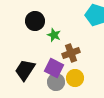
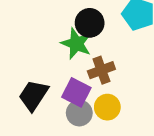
black circle: (35, 21) -> (90, 23), moved
green star: (54, 35) -> (76, 44), size x1.5

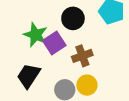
green star: (76, 44) -> (36, 35), moved
purple square: (76, 92) -> (54, 43), moved, turned 30

